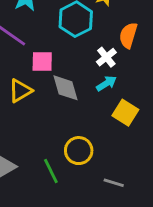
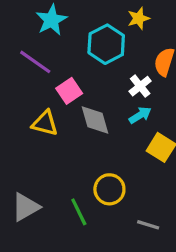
pink square: (42, 62) -> (69, 91), turned -35
yellow triangle: (20, 91) -> (45, 123), turned 45

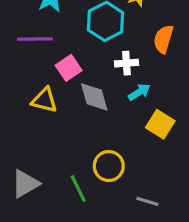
purple line: (35, 62) -> (35, 39), turned -36
white cross: (140, 86) -> (126, 63), moved, turned 35

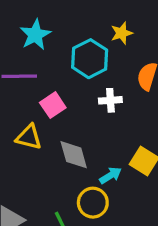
cyan arrow: (139, 92) -> (110, 175), moved
gray diamond: (94, 97) -> (74, 155), moved

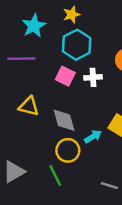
yellow star: (122, 33) -> (72, 15), moved
pink square: (53, 105) -> (65, 76), moved, turned -30
yellow circle: (93, 203) -> (68, 150), moved

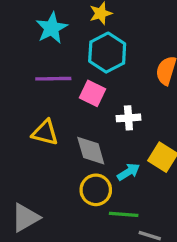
purple line: (21, 59) -> (53, 79), moved
white cross: (93, 77) -> (128, 118), moved
green line: (55, 176) -> (124, 214), moved, turned -60

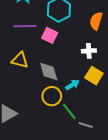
white cross: (128, 118) -> (89, 51), moved
green line: (124, 214) -> (69, 112), turned 48

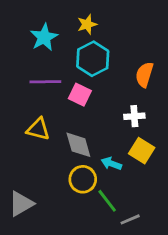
cyan arrow: (72, 85) -> (111, 164), turned -128
gray line: (86, 125) -> (130, 219), turned -40

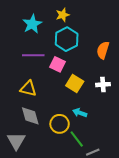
white cross: (134, 116) -> (103, 85), moved
gray diamond: (78, 145) -> (30, 116), moved
yellow square: (142, 151) -> (75, 84), moved
gray triangle: (21, 204) -> (16, 141), turned -30

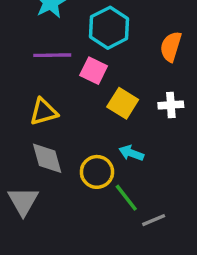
yellow triangle: (28, 89) -> (44, 112), turned -30

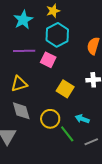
yellow square: (123, 103) -> (65, 89), moved
cyan arrow: (131, 153) -> (82, 119), moved
gray line: (154, 220) -> (91, 142), moved

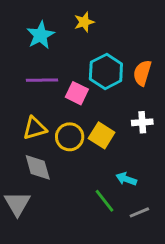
cyan hexagon: (57, 35) -> (106, 71), moved
yellow circle: (50, 119) -> (70, 137), moved

